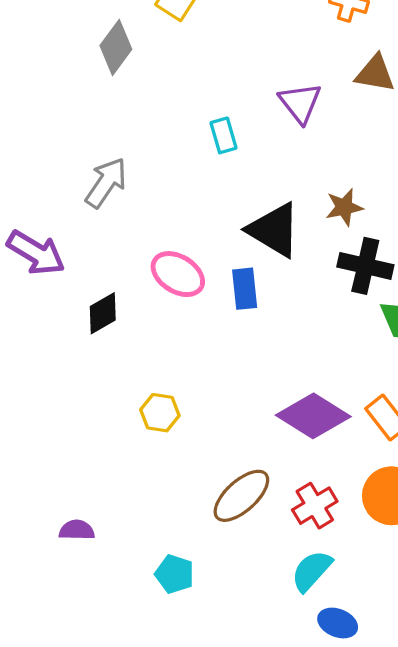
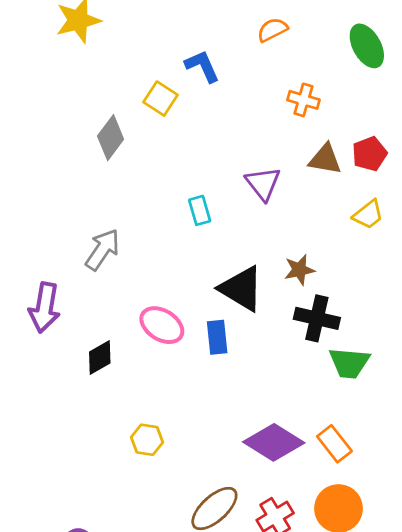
purple arrow: (36, 253) -> (45, 308), turned 69

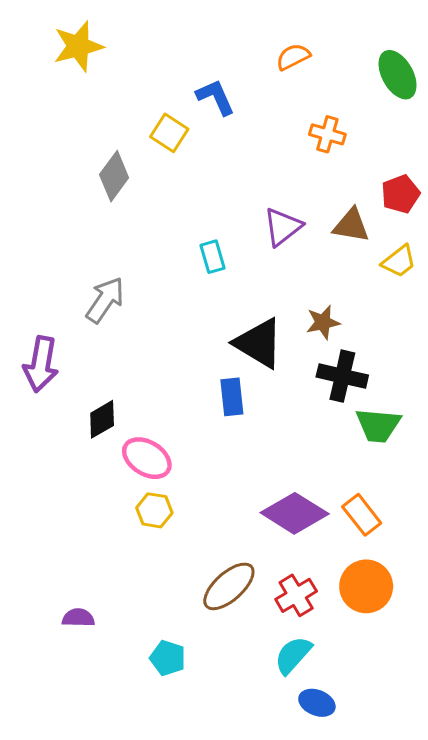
brown triangle: (325, 159) -> (351, 225), moved
purple triangle: (263, 183) -> (283, 227), turned 30
pink ellipse: (162, 325) -> (147, 458), moved

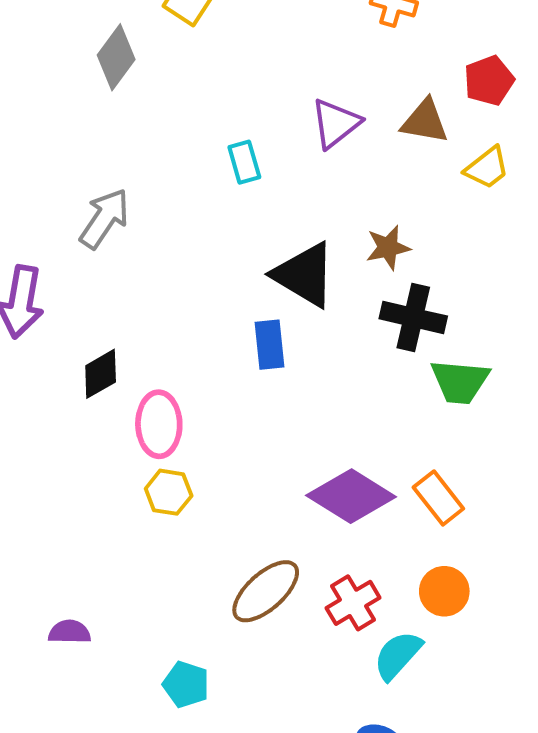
pink ellipse: (147, 458) -> (159, 424), turned 57
orange circle: (366, 586) -> (444, 591), size x0.7
cyan semicircle: (293, 655) -> (398, 655), moved

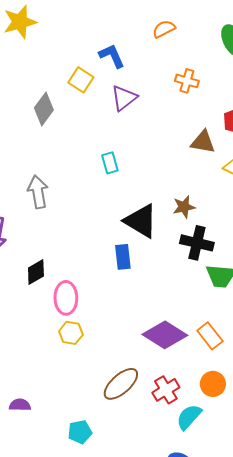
purple triangle: (336, 123) -> (124, 98), moved
gray arrow: (104, 218) -> (38, 192), turned -44
cyan pentagon: (186, 684) -> (80, 432), turned -30

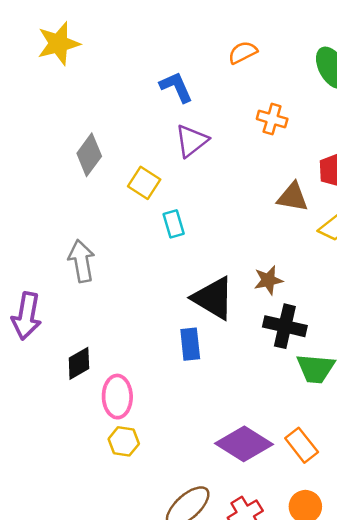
yellow square: (81, 80) -> (144, 183), moved

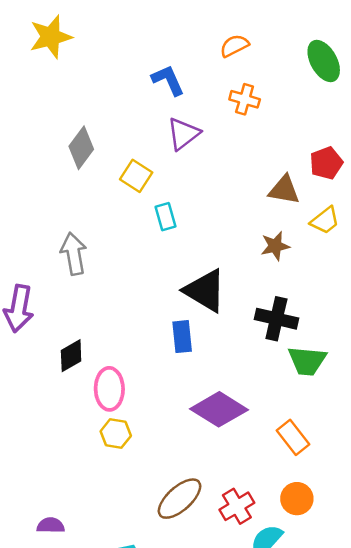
orange cross: (272, 119) -> (245, 99), moved
brown star: (268, 280) -> (275, 246), moved
purple diamond: (244, 444) -> (219, 409), moved

